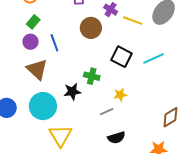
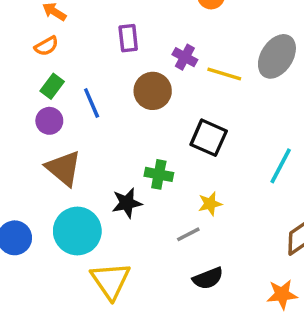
blue line: (54, 43) -> (92, 103), moved
cyan line: (153, 58) -> (281, 166), moved, turned -35

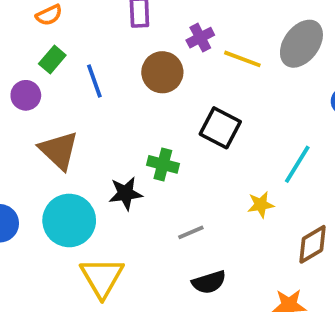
purple cross: (185, 57) -> (200, 38), turned 30
purple circle: (49, 121) -> (26, 95), moved
yellow star: (210, 204) -> (261, 205), moved

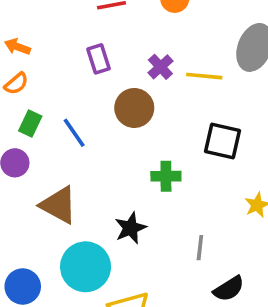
black square: (220, 128) -> (222, 141), moved
green cross: (163, 164) -> (166, 176), moved
gray line: (191, 232) -> (200, 248), turned -45

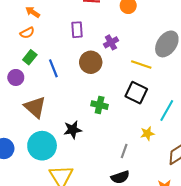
yellow line: (204, 76) -> (141, 64), moved
gray line: (200, 248) -> (124, 151), moved

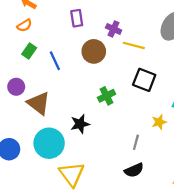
purple cross: (111, 42) -> (114, 29), turned -32
yellow line: (141, 64) -> (134, 45), moved
purple circle: (16, 77) -> (16, 87), moved
green cross: (100, 105) -> (106, 96), turned -35

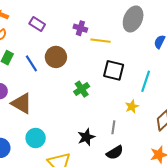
purple rectangle: (77, 18) -> (37, 24), moved, turned -42
brown circle: (94, 51) -> (56, 57), moved
black star: (80, 124) -> (86, 137), moved
cyan circle: (49, 143) -> (36, 138), size x0.7

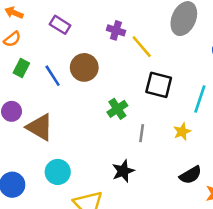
yellow line: (100, 41) -> (142, 47), turned 42
gray line: (113, 127) -> (142, 133), moved
black semicircle: (115, 153) -> (191, 175), moved

